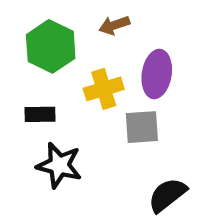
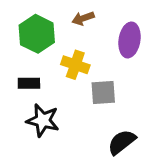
purple ellipse: (157, 74) -> (130, 40), moved
yellow cross: (104, 89) -> (75, 65), turned 36

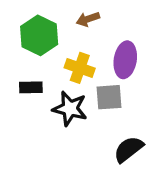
purple ellipse: (130, 40) -> (125, 60), moved
black star: (43, 120) -> (70, 109), moved

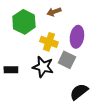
black rectangle: (31, 87) -> (11, 70), moved
gray square: (109, 97) -> (67, 60), turned 30

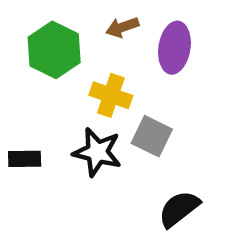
purple ellipse: (77, 37) -> (174, 48), moved

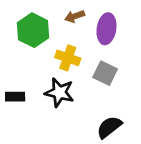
gray square: (152, 136) -> (105, 73), moved

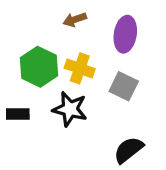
brown arrow: (75, 16) -> (75, 20), moved
green hexagon: (33, 30) -> (39, 67), moved

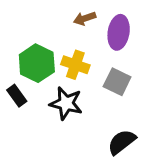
brown arrow: (75, 20) -> (85, 18), moved
black rectangle: (18, 114) -> (17, 96), moved, turned 55

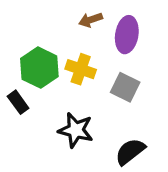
black star: (66, 103) -> (76, 130), moved

